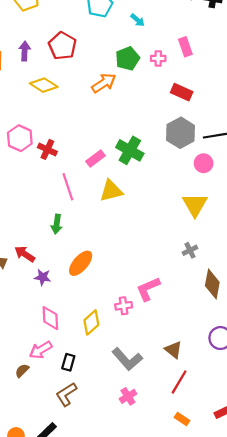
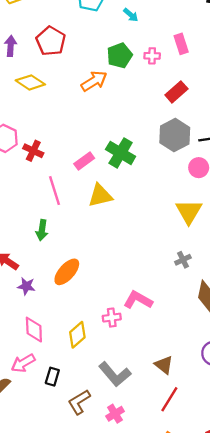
red rectangle: (182, 92) -> (176, 92), turned -66
pink L-shape: (148, 289) -> (138, 300), turned 52
brown L-shape: (66, 394) -> (79, 402), moved

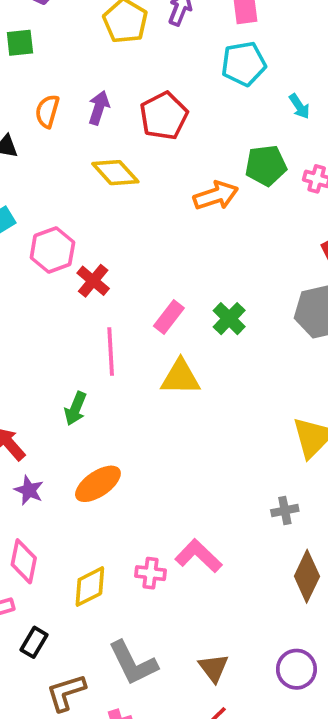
green cross: (121, 153) -> (229, 319), size x0.7
pink rectangle: (84, 161) -> (169, 317), turned -30

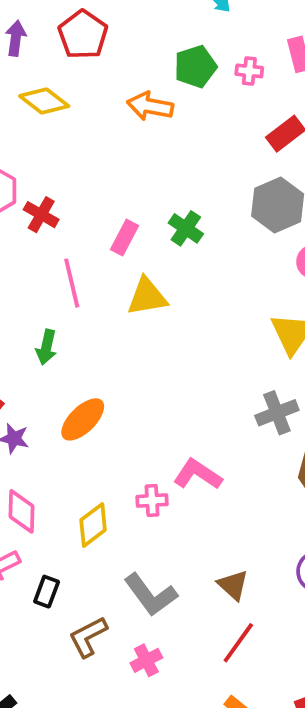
orange arrow: (216, 196) -> (150, 106), turned -141
gray cross: (285, 511) -> (277, 413), size x1.5

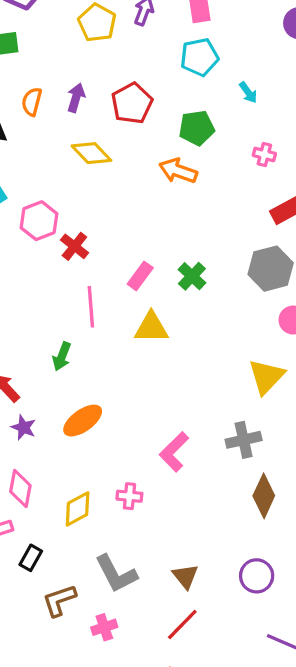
green pentagon: (195, 67) -> (197, 128), moved
pink L-shape: (198, 474) -> (174, 452), moved, turned -87

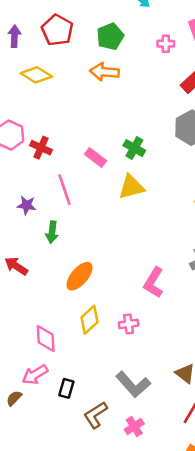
pink rectangle: (140, 276) -> (96, 157), turned -75
yellow triangle: (151, 328) -> (131, 187), moved
purple star: (23, 427) -> (27, 205), moved
yellow diamond: (78, 509) -> (90, 320), moved

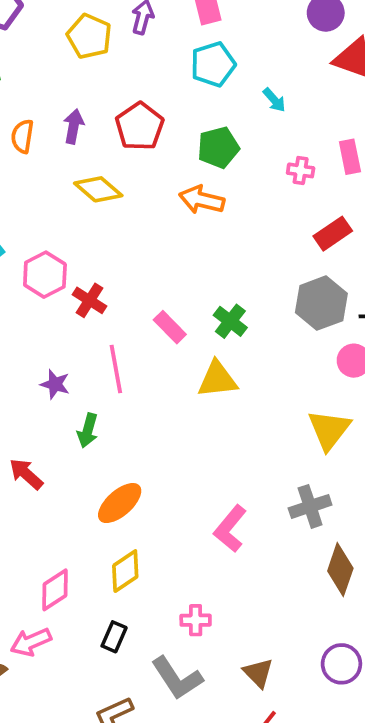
pink cross: (129, 324) -> (196, 620), moved
pink diamond: (46, 339) -> (55, 590), turned 52
black rectangle: (66, 388) -> (114, 637), moved

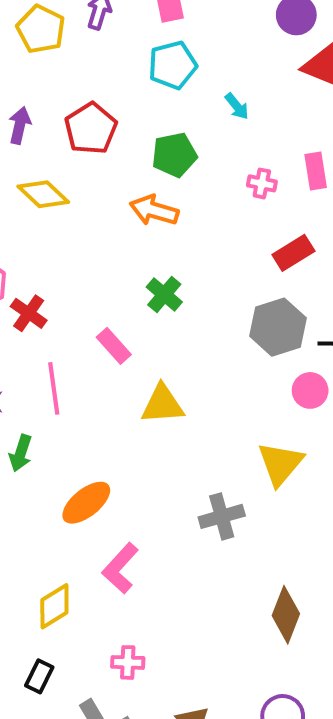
green cross: (230, 321) -> (164, 295), moved
orange ellipse: (120, 503) -> (86, 503), moved
gray cross: (310, 506) -> (222, 516), moved
pink L-shape: (230, 529) -> (120, 568), moved

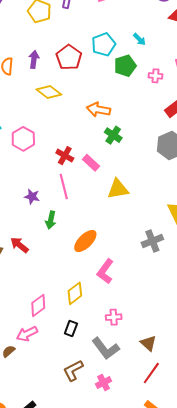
cyan pentagon: (173, 65) -> (104, 44), moved
green pentagon: (174, 155) -> (125, 66), moved
orange arrow: (154, 210) -> (98, 110), moved
red cross: (29, 313) -> (65, 156), moved

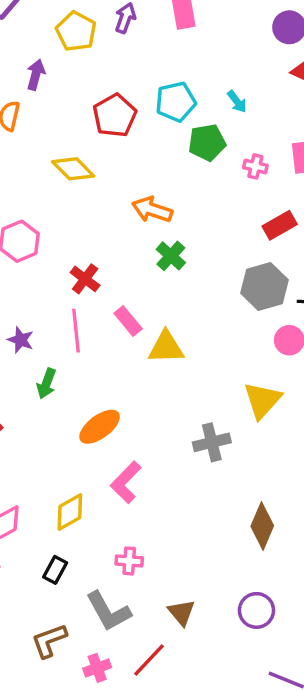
purple arrow: (34, 59) -> (36, 75), moved
pink rectangle: (91, 163) -> (128, 321), moved
red line: (151, 373) -> (149, 660), moved

